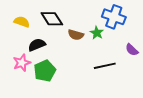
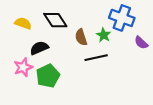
brown semicircle: (76, 35) -> (81, 37), turned 56
purple semicircle: (132, 50) -> (141, 43), moved
black line: (105, 66) -> (96, 58), moved

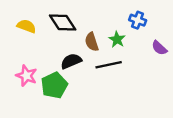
blue cross: (122, 18) -> (138, 20), size x0.6
black semicircle: (39, 48) -> (71, 61), moved
pink star: (23, 67) -> (26, 76), turned -30

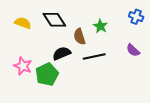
blue cross: (138, 20) -> (136, 17), moved
green star: (117, 39) -> (100, 26), moved
purple semicircle: (159, 48) -> (133, 50), moved

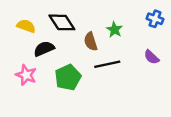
black semicircle: (62, 53) -> (44, 49), moved
green pentagon: (47, 74) -> (68, 77), moved

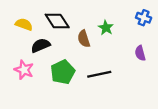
purple semicircle: (151, 57) -> (140, 53), turned 32
black line: (107, 64) -> (99, 74), moved

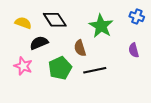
green star: (106, 28) -> (101, 26), size x1.6
brown semicircle: (84, 39) -> (80, 48), moved

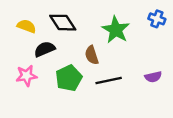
purple semicircle: (134, 50) -> (153, 77), moved, turned -88
pink star: (23, 66) -> (26, 76), turned -30

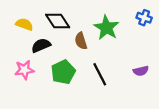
brown semicircle: (92, 55) -> (81, 41), moved
black line: (109, 80) -> (100, 74), turned 75

